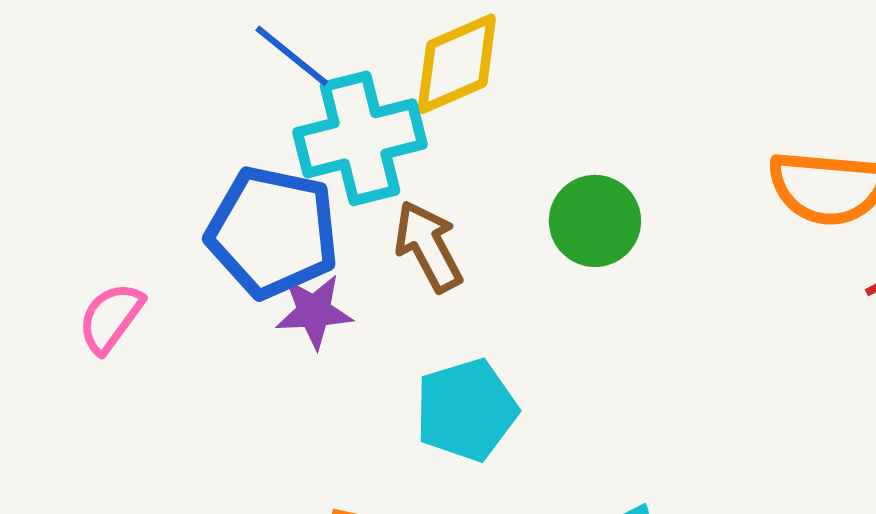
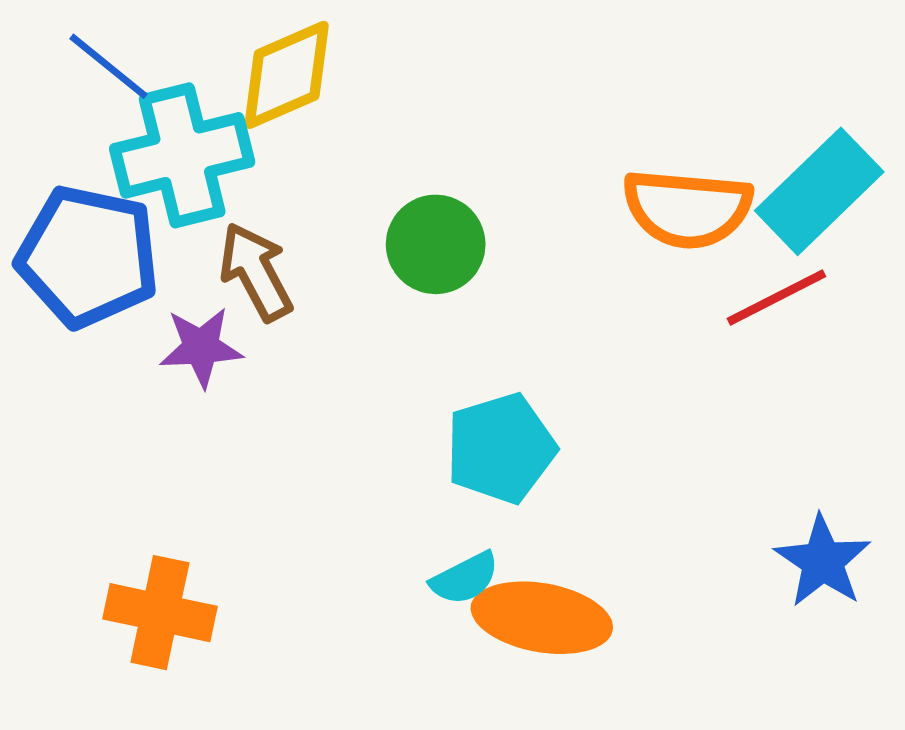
purple star: (314, 311) -> (201, 347), moved
cyan pentagon: (466, 410) -> (501, 448), moved

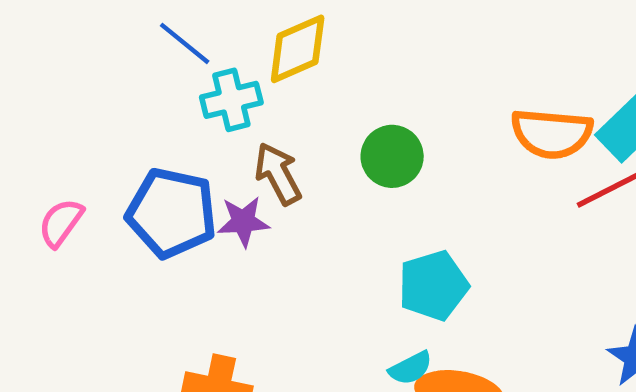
cyan cross: (182, 155) -> (231, 100), size x0.7
blue pentagon: (88, 256) -> (172, 213), moved

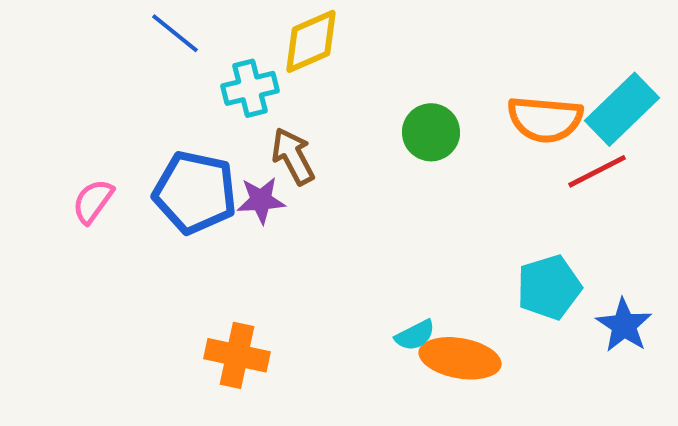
blue line: (185, 43) -> (175, 33), moved
green circle: (392, 156) -> (431, 132), moved
cyan pentagon: (433, 286) -> (549, 287), moved

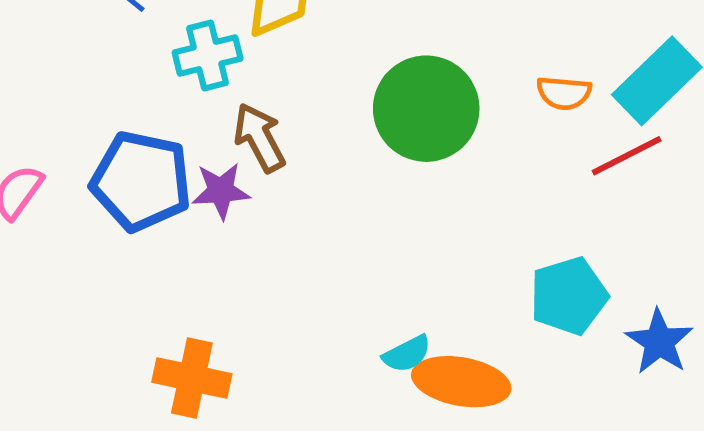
orange semicircle: (545, 119) -> (564, 93), size x0.6
green circle: (431, 132) -> (426, 109), size x1.5

